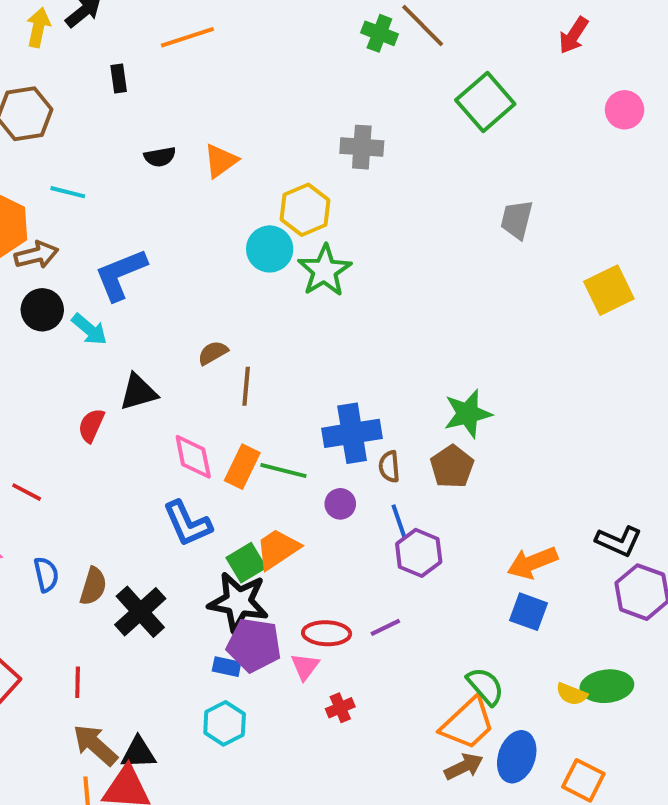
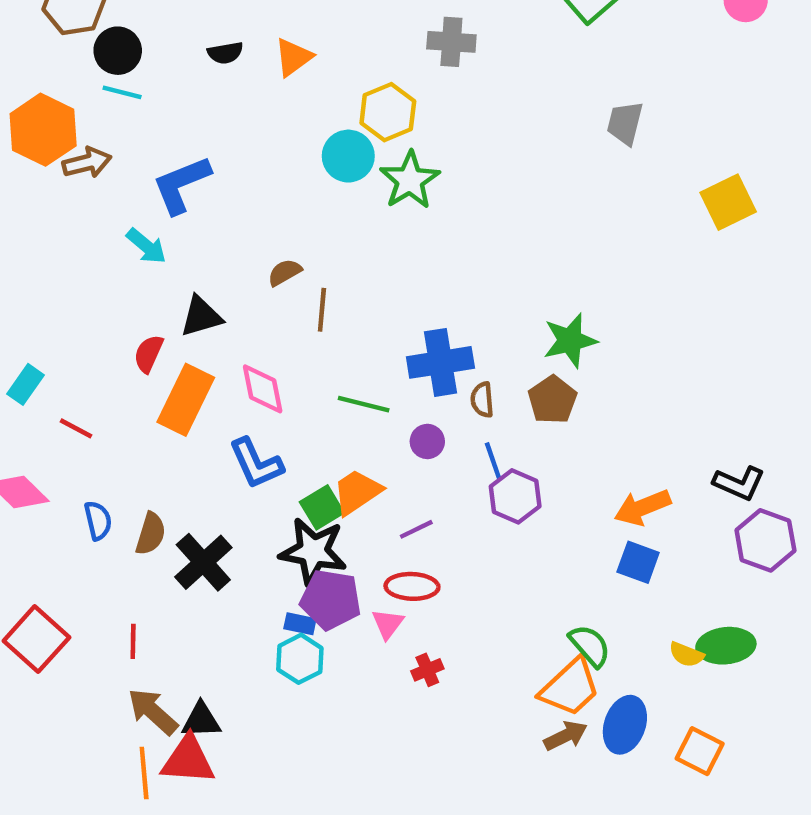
black circle: (42, 310) -> (118, 51), moved
orange rectangle: (242, 467) -> (186, 400), moved, size x1.4
purple line: (385, 627) -> (416, 529), moved
cyan hexagon: (225, 723) -> (300, 659), moved

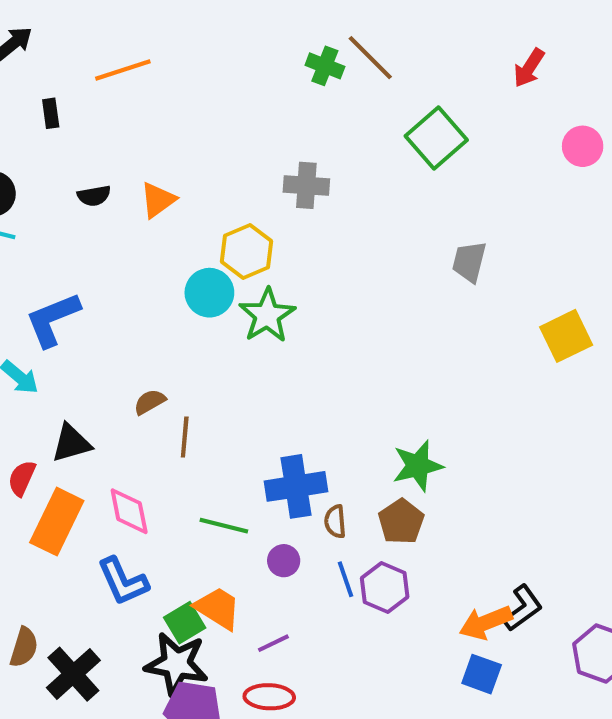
black L-shape: (739, 483) -> (523, 608), moved, turned -60
orange trapezoid: (357, 492) -> (218, 608), turned 66
purple hexagon: (515, 496) -> (385, 587), moved

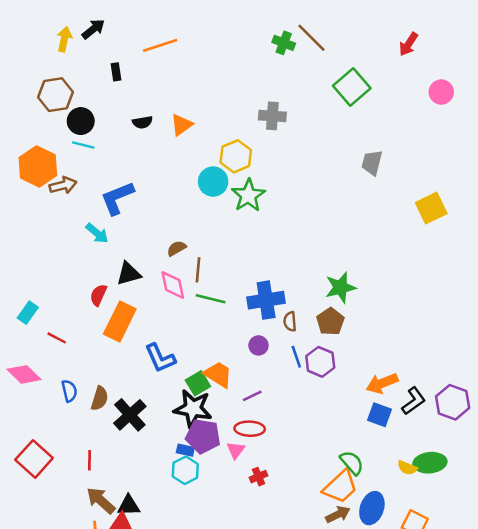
pink diamond: (129, 511) -> (173, 285), moved
green line: (224, 526) -> (211, 299), moved
black L-shape: (523, 608) -> (414, 401), moved

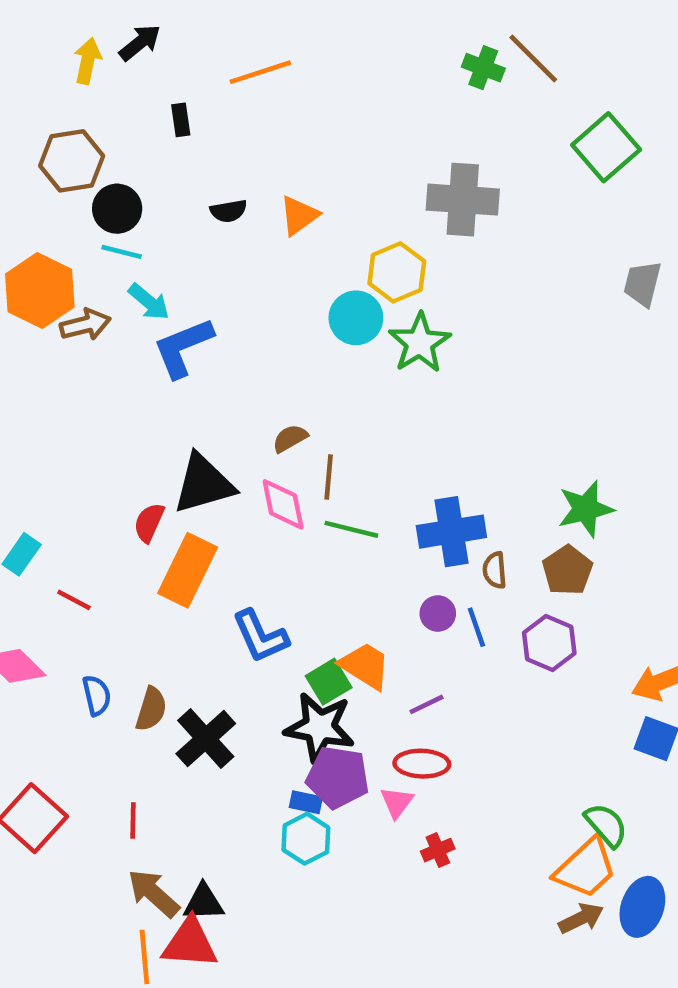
gray cross: (272, 116) -> (463, 200), size x1.4
cyan arrow: (97, 233) -> (149, 302), moved
black triangle: (129, 274) -> (204, 484), size x1.4
blue line: (296, 357) -> (476, 627), moved

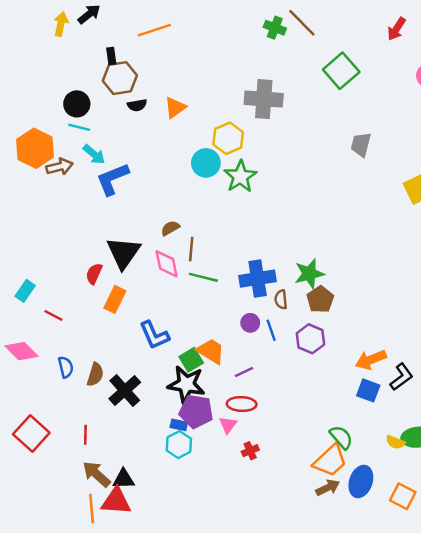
brown hexagon: (72, 161) -> (120, 78), moved
black triangle: (204, 484) -> (124, 253), turned -39
green star: (586, 509) -> (309, 274), moved
orange rectangle: (188, 570) -> (115, 299), size x0.7

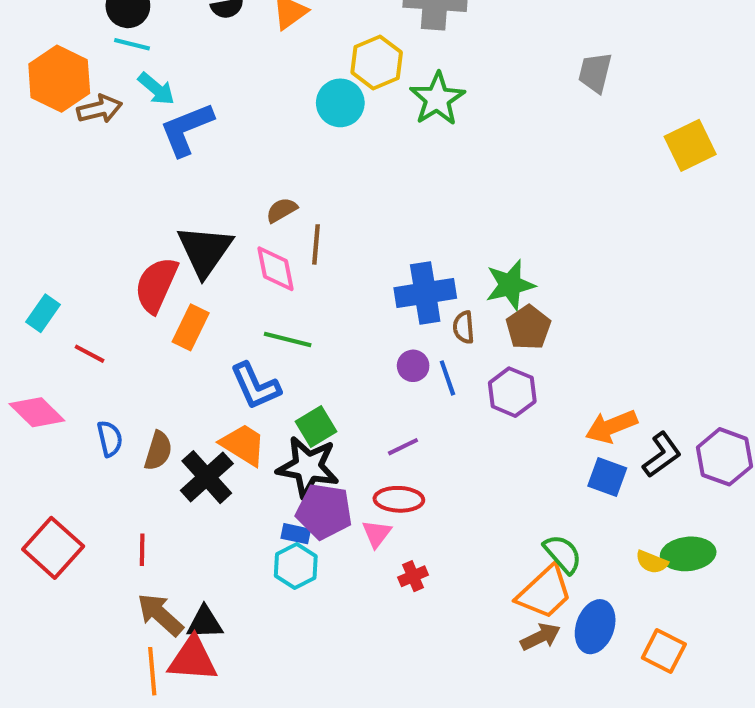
green star: (240, 176) -> (437, 99), moved
red semicircle: (94, 274) -> (156, 285), size x1.6
green line: (203, 277) -> (288, 340), moved
orange trapezoid: (211, 351) -> (243, 445), moved

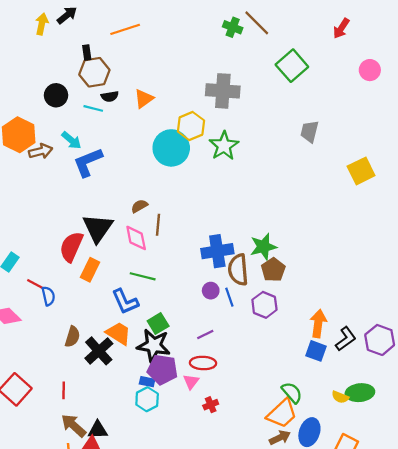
cyan line: (132, 44) -> (93, 108), moved
cyan circle: (340, 103) -> (171, 148), size x1.4
brown semicircle: (464, 327) -> (238, 270), size x1.8
orange arrow: (611, 426) -> (318, 324), turned 120
blue semicircle: (110, 439) -> (48, 296), moved

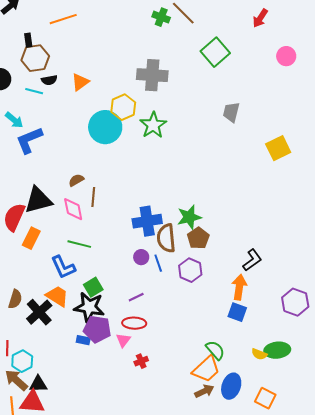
black triangle: (98, 228) -> (38, 200), turned 40
black L-shape: (346, 339) -> (252, 260), moved
cyan hexagon: (147, 399) -> (22, 361), moved

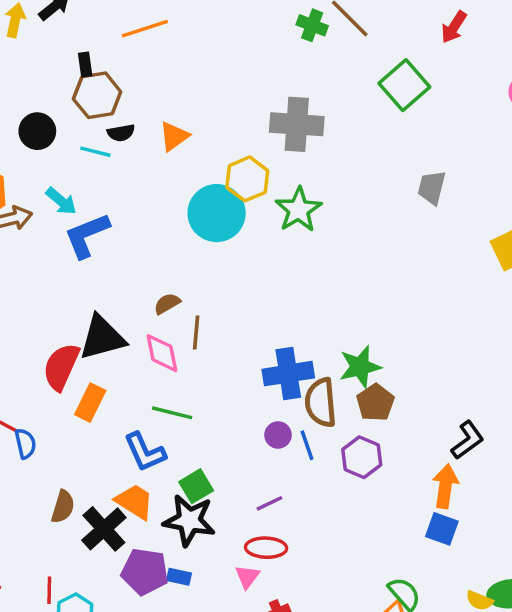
red arrow: (260, 18) -> (454, 27), moved
purple pentagon: (97, 329) -> (145, 572), moved

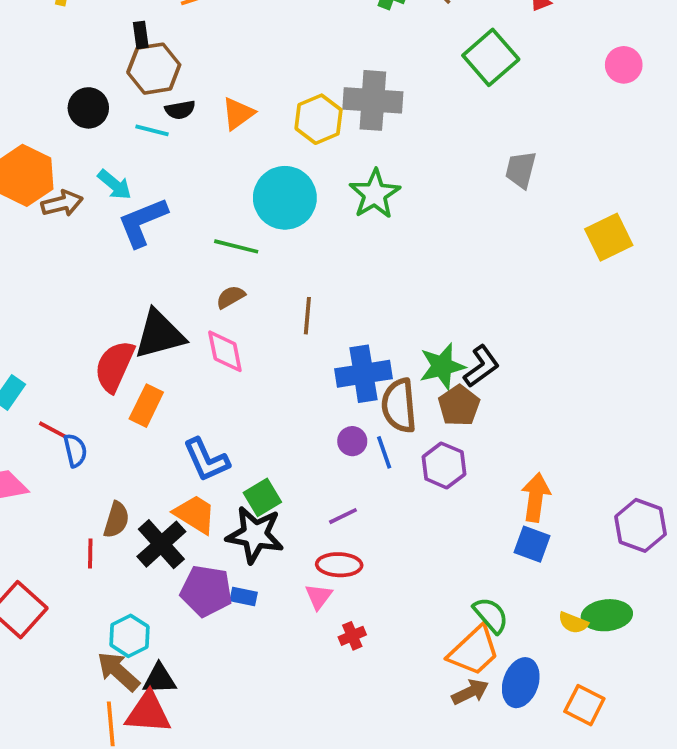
yellow hexagon: (247, 179) -> (319, 119), moved
brown line: (196, 333) -> (307, 316), moved
green line: (172, 413) -> (236, 246), moved
black L-shape: (468, 440) -> (481, 366), moved
red line: (49, 590) -> (90, 553), moved

